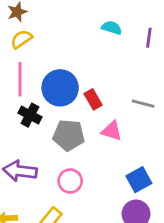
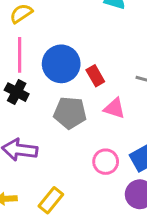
black cross: (30, 115) -> (17, 92), moved
pink circle: (70, 181) -> (106, 162), moved

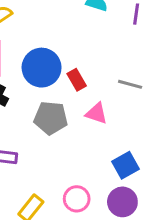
pink circle: (106, 162) -> (77, 199), moved

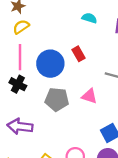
red rectangle: (77, 80) -> (79, 54), moved

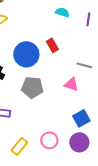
pink triangle: (89, 96) -> (71, 84), moved

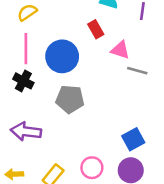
red rectangle: (52, 45) -> (96, 29), moved
pink triangle: (71, 84) -> (120, 50), moved

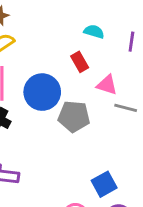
gray pentagon: (70, 99) -> (74, 117), moved
blue square: (133, 139) -> (104, 184), moved

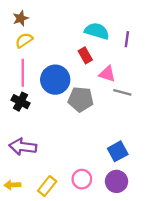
cyan semicircle: (94, 32) -> (97, 31), size x1.5
blue square: (104, 184) -> (118, 151), moved

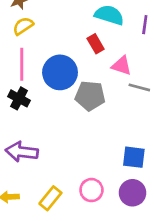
blue square: (118, 151) -> (134, 157), turned 36

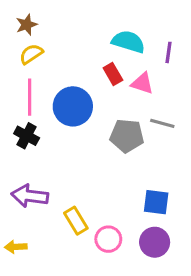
pink triangle: (122, 66) -> (142, 83), moved
gray pentagon: (90, 96) -> (127, 136), moved
yellow rectangle: (50, 198) -> (76, 221), moved, turned -70

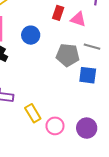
red rectangle: (113, 74) -> (58, 13), turned 48
blue circle: (73, 106) -> (31, 35), size x0.7
blue square: (156, 202) -> (88, 75), moved

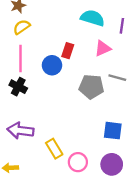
red rectangle: (58, 13) -> (68, 51), moved
pink triangle: (78, 19) -> (103, 48), turned -42
blue square: (88, 75) -> (113, 131), moved

